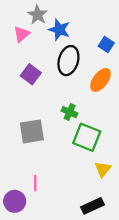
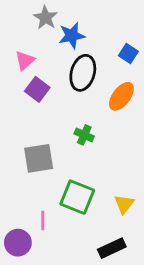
blue star: (59, 30) -> (72, 36), turned -30
pink triangle: (22, 34) -> (25, 60), moved
green square: (87, 137) -> (77, 197), moved

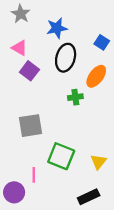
gray star: (46, 18) -> (21, 14), moved
pink triangle: (25, 60) -> (20, 48), turned -49
green cross: (84, 135) -> (75, 97), moved, turned -32

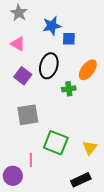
blue square: (102, 42) -> (69, 39), moved, turned -32
black ellipse: (66, 58) -> (49, 66), moved
purple square: (29, 71) -> (23, 76), moved

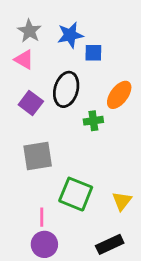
gray star: (19, 13) -> (29, 31), moved
purple circle: (13, 176) -> (44, 244), moved

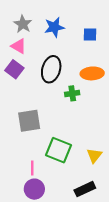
blue square: (93, 53) -> (90, 35), moved
orange ellipse: (119, 95) -> (92, 73), turned 50
purple square: (31, 103) -> (14, 69), moved

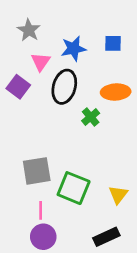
blue star: (54, 27) -> (74, 49), moved
pink triangle: (19, 46) -> (41, 62), moved, turned 35
green cross: (72, 93) -> (91, 117), turned -32
gray square: (29, 121) -> (37, 171), moved

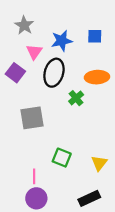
gray square: (37, 171) -> (32, 118), moved
green square: (74, 188) -> (62, 158), size x0.7

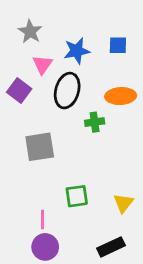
green cross: (76, 98) -> (95, 122), turned 32
green square: (62, 158) -> (77, 196), turned -30

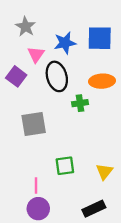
blue square: (118, 45) -> (100, 38), size x1.6
black ellipse: (67, 91) -> (57, 76), turned -32

